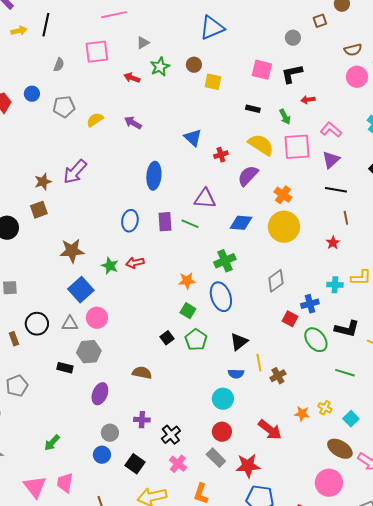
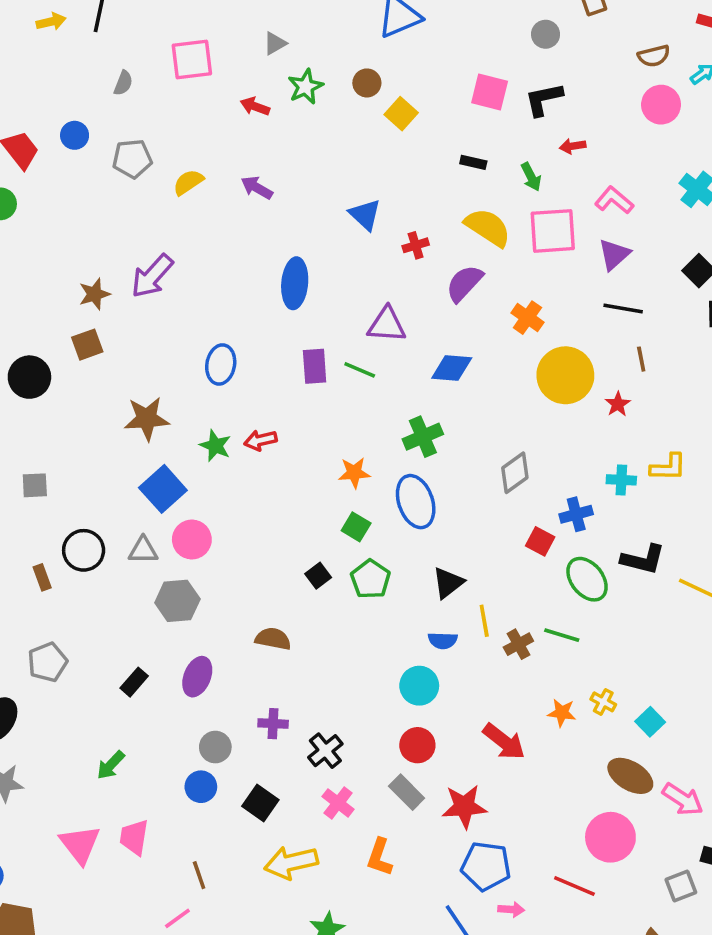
yellow square: (213, 82) -> (401, 114), turned 30
blue ellipse: (130, 221) -> (221, 364), moved
yellow circle: (284, 227) -> (565, 375), moved
black rectangle: (65, 368) -> (134, 682), moved, turned -63
green line: (345, 373) -> (562, 635), moved

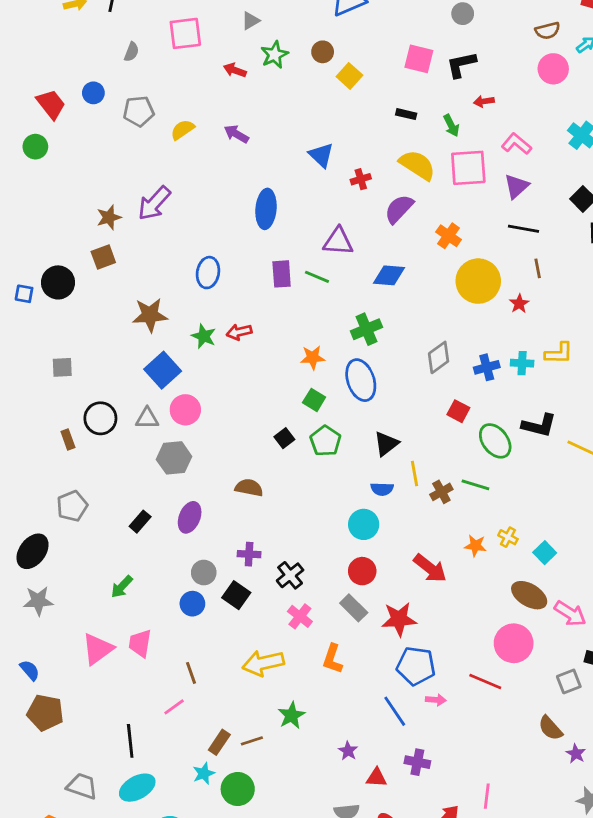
blue cross: (576, 514) -> (487, 367), moved
black square: (260, 803) -> (236, 595), moved
pink triangle: (80, 844) -> (98, 649), turned 32

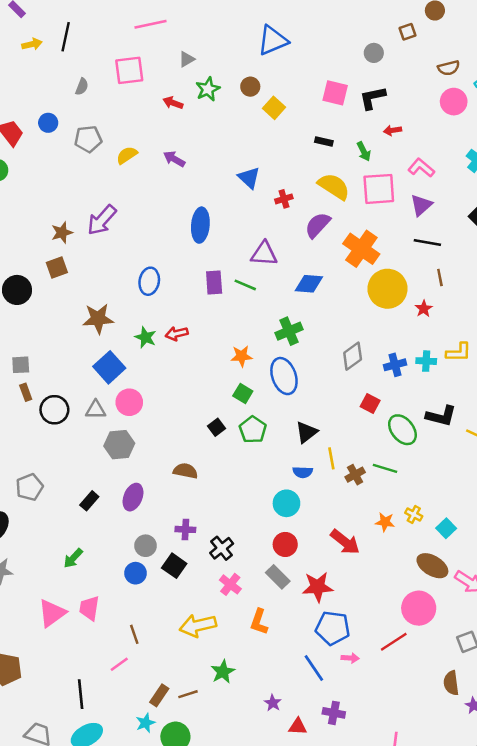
orange cross: (449, 236) -> (361, 249), size x1.6
brown rectangle: (68, 440) -> (26, 392), moved
red line: (485, 681) -> (394, 642), turned -56
brown semicircle: (550, 728) -> (451, 683), turned 35

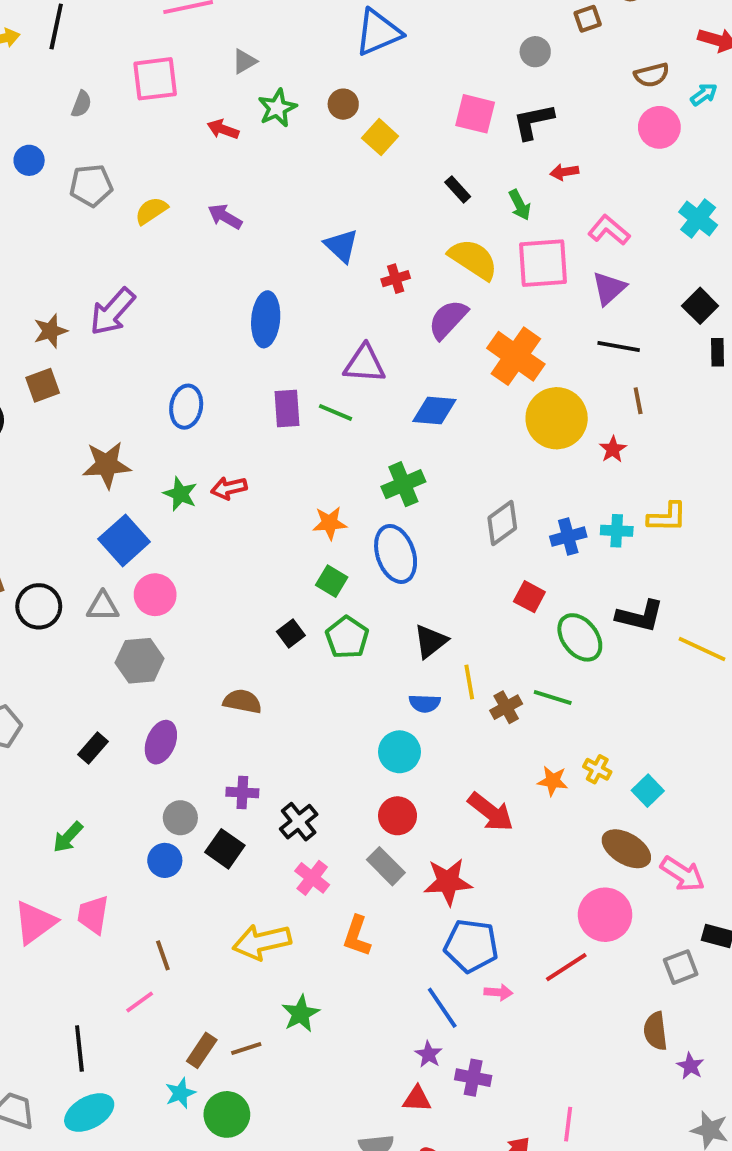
black rectangle: (324, 141) -> (458, 189), turned 35
purple star: (273, 703) -> (429, 1054), moved

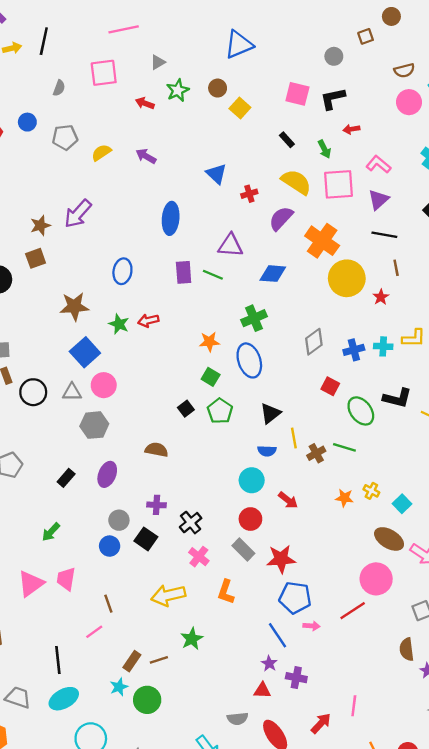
red arrow: (491, 812) -> (288, 500), moved, size x0.7

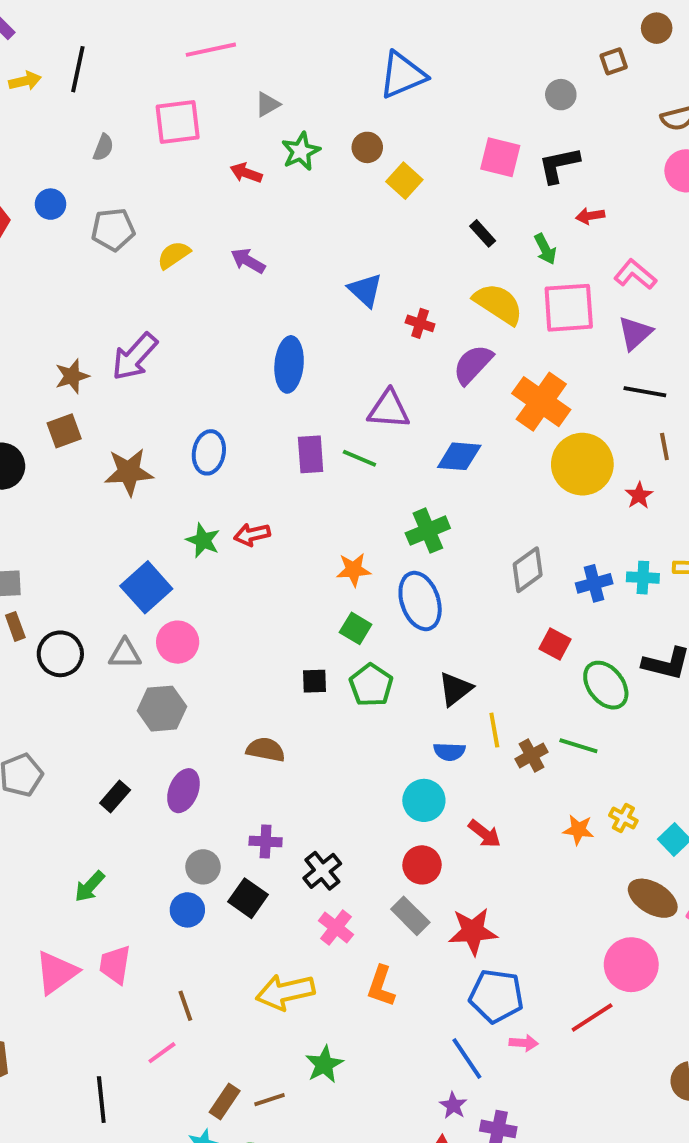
red cross: (249, 194) -> (420, 323), turned 35
brown star: (74, 306) -> (129, 472), moved
black square: (186, 409) -> (314, 681), turned 35

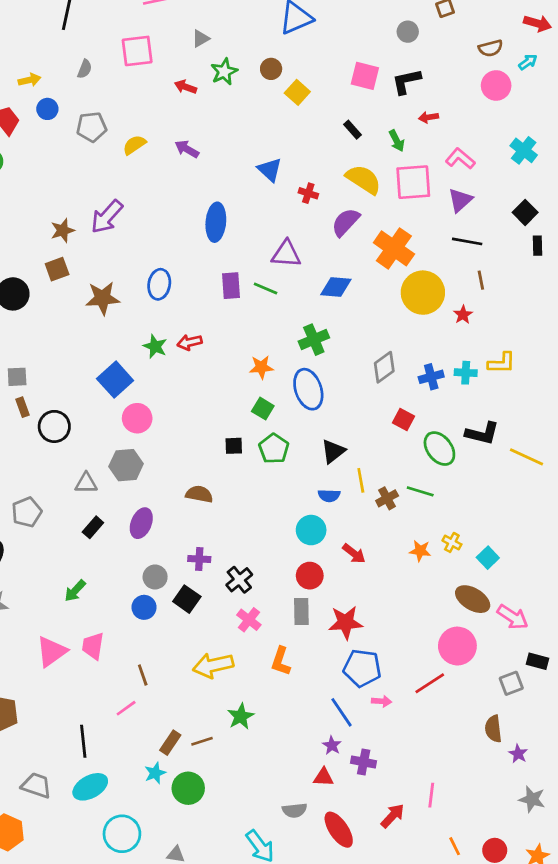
yellow arrow: (25, 81) -> (29, 80), moved
gray triangle: (125, 654) -> (86, 483), moved
gray rectangle: (410, 916) -> (301, 611), turned 44

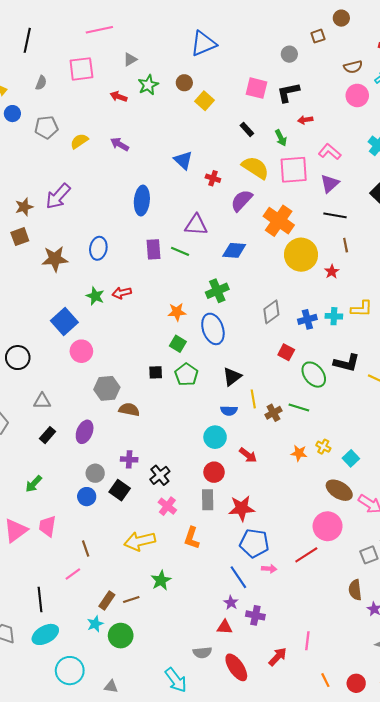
gray hexagon: (126, 465) -> (107, 388), moved

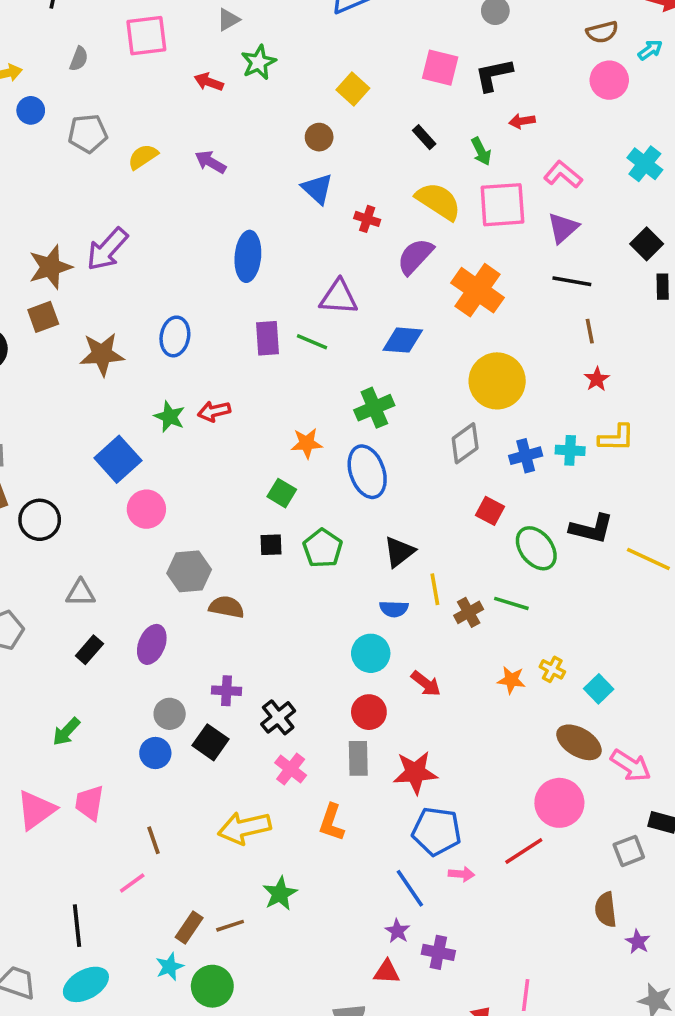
brown circle: (184, 83) -> (319, 137), moved
brown star: (24, 207) -> (50, 267), size x1.4
yellow circle: (301, 255) -> (497, 381), moved
red star: (332, 272) -> (597, 379), moved
green square: (178, 344) -> (282, 493), moved

